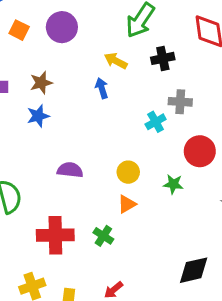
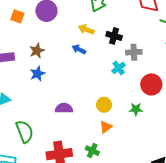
black cross: (163, 58) -> (114, 36), moved, turned 35
blue arrow: (102, 88) -> (79, 49), turned -40

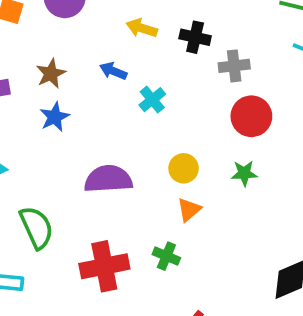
blue arrow: (79, 49) -> (113, 71), moved
cyan cross: (119, 68) -> (152, 100), moved
red circle: (151, 84) -> (251, 116), moved
purple semicircle: (64, 108) -> (108, 179), size x1.4

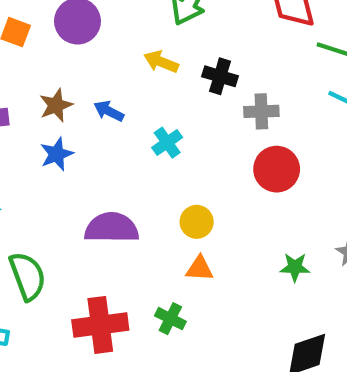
blue arrow: (113, 71) -> (109, 111), moved
green star: (244, 173) -> (295, 267), moved
orange triangle: (189, 210) -> (199, 269), turned 40

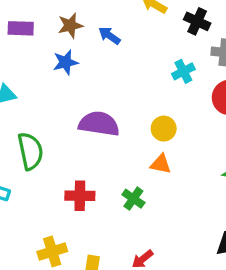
cyan cross: (167, 143) -> (183, 71), moved
red cross: (100, 325) -> (80, 196), size x0.7

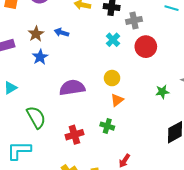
orange triangle: (161, 164) -> (117, 100), turned -32

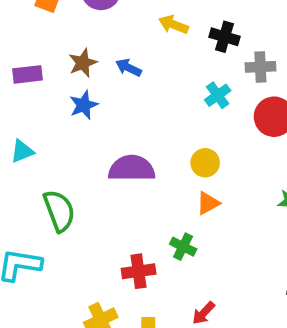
red cross: (74, 135) -> (139, 271), moved

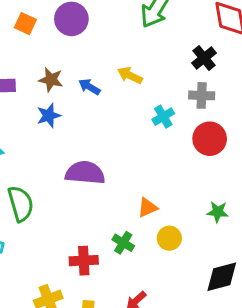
yellow arrow: (173, 25) -> (130, 75), moved
black cross: (224, 37) -> (204, 58), moved, turned 30
brown star: (83, 63) -> (51, 80), turned 30
yellow circle: (205, 163) -> (169, 238), moved

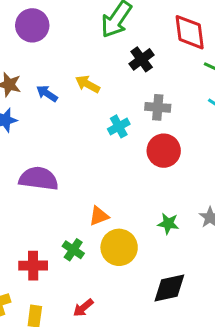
black cross: (204, 58) -> (142, 59), moved
yellow circle: (169, 238) -> (119, 247), size x1.5

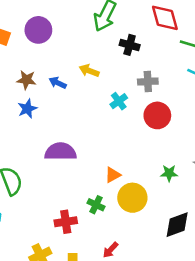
black cross: (142, 59) -> (130, 45), turned -30

